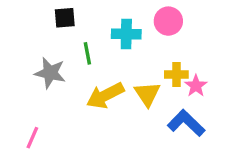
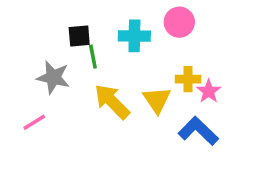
black square: (65, 18) -> (79, 36), moved
yellow arrow: (105, 96) -> (112, 102), turned 72
pink line: (32, 138) -> (34, 122), moved, turned 35

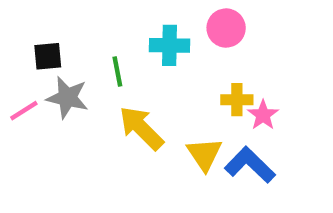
black square: (79, 36) -> (48, 56), moved
yellow triangle: (157, 100) -> (204, 154), moved
pink line: (34, 122) -> (24, 111), moved

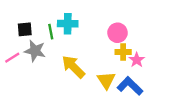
pink circle: (226, 28) -> (117, 33), moved
cyan cross: (170, 45) -> (68, 24), moved
green line: (117, 71) -> (51, 32), moved

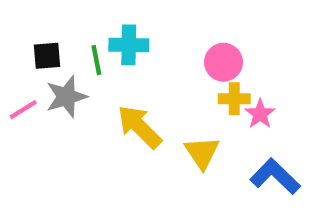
gray star: (35, 51) -> (66, 97), turned -30
blue L-shape: (130, 86) -> (275, 176), moved

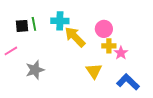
green line: (96, 60) -> (34, 24), moved
gray star: (66, 97) -> (35, 70), moved
yellow arrow: (140, 127) -> (75, 37), moved

